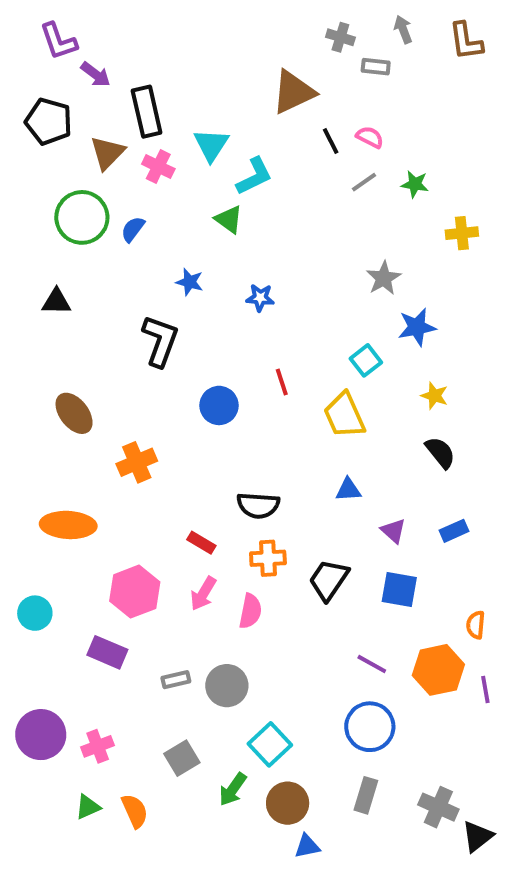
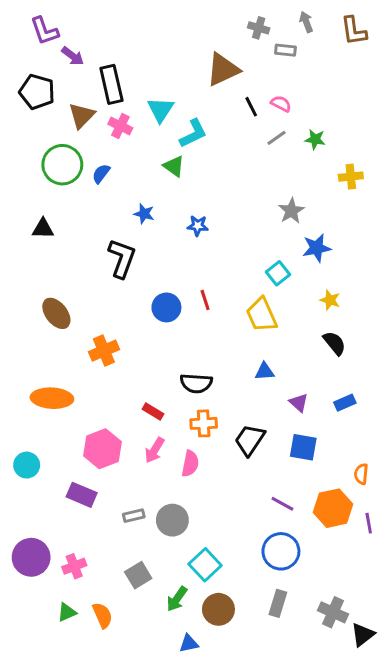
red line: (282, 382) -> (205, 300), moved
blue triangle: (307, 846) -> (189, 644), moved

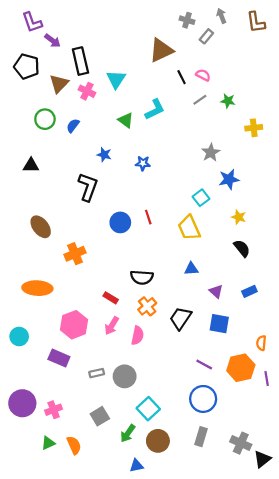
gray rectangle: (285, 50) -> (206, 36), turned -56
cyan L-shape: (193, 133) -> (155, 109), moved
green circle: (62, 165) -> (45, 119), size x0.7
orange cross: (204, 423) -> (147, 306), turned -36

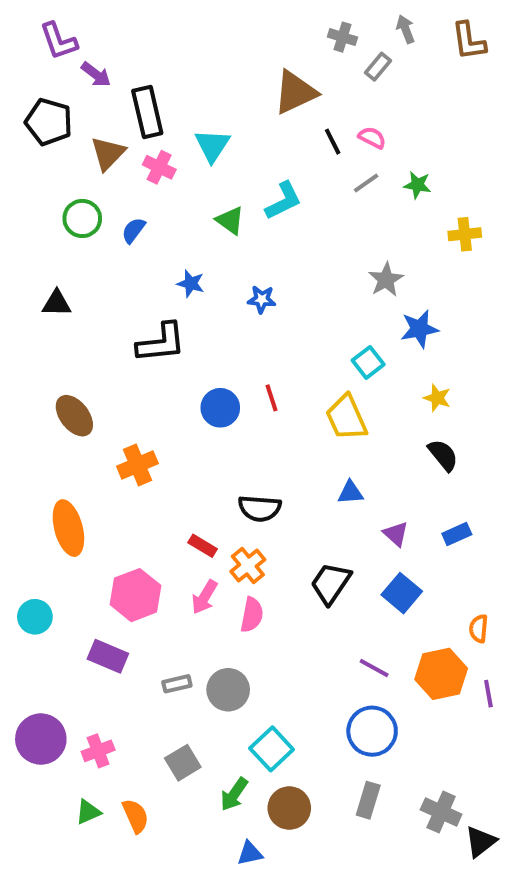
black L-shape: (88, 187) -> (161, 343), turned 64
orange ellipse: (37, 288) -> (68, 528), turned 72
orange cross: (147, 306) -> (248, 566), moved
blue square: (219, 324) -> (402, 593), turned 30

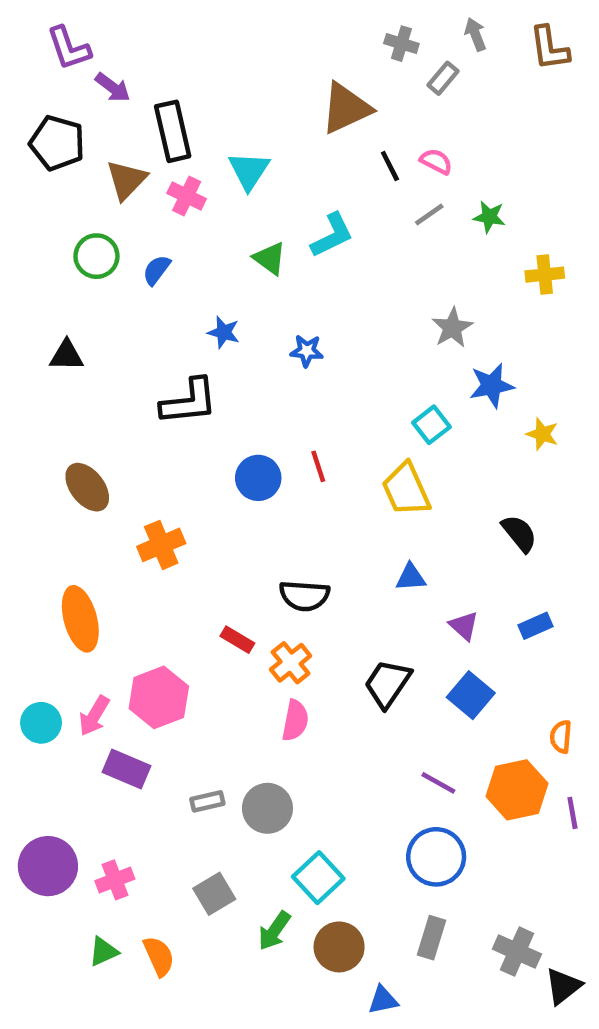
yellow star: (437, 398) -> (542, 434), moved
pink arrow: (204, 597) -> (94, 716), moved
blue triangle: (250, 853) -> (383, 1000), moved

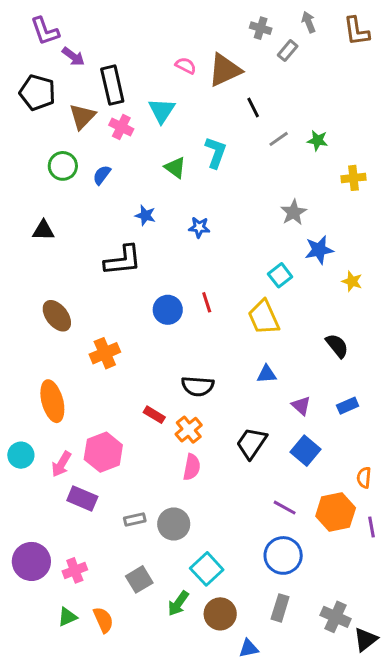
pink semicircle: (436, 161) -> (186, 66), moved
cyan L-shape: (332, 235) -> (216, 152), turned -44
cyan circle: (41, 723) -> (21, 455), moved

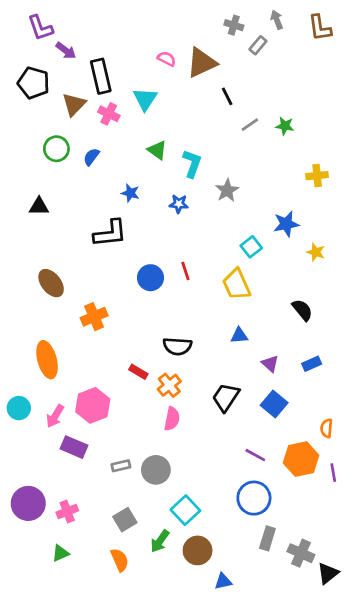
cyan L-shape: (216, 152) -> (192, 164), moved
yellow cross: (354, 178) -> (317, 176), moved
gray star: (294, 212) -> (227, 190), moved
gray rectangle: (280, 608) -> (267, 538), moved
orange semicircle: (103, 620) -> (120, 560), moved

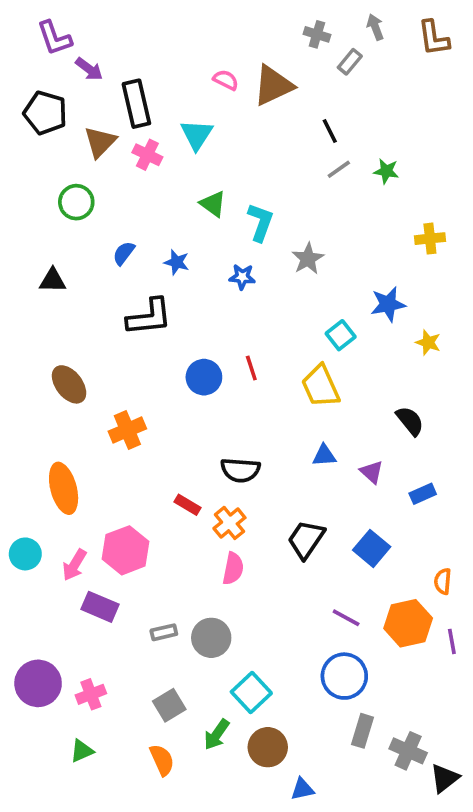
black line: (227, 96) -> (330, 131), moved
blue semicircle: (91, 157) -> (124, 253), moved
purple triangle: (270, 364) -> (372, 472), moved

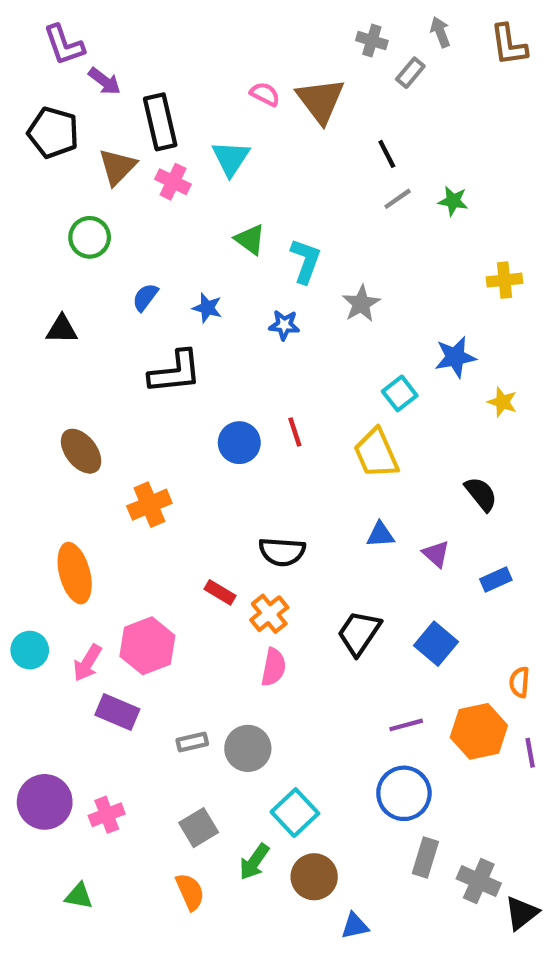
brown triangle: (273, 85) -> (321, 100), turned -42
purple line: (346, 618) -> (406, 725), turned -44
green triangle: (82, 751) -> (79, 896), moved, turned 35

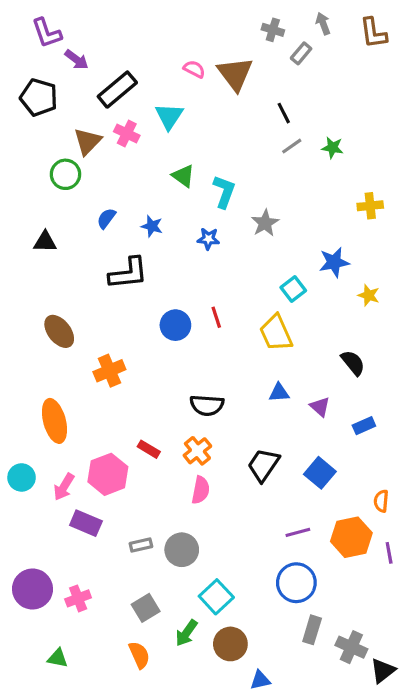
black rectangle: (160, 122) -> (117, 90), turned 63
brown triangle: (117, 167) -> (87, 141), moved
red rectangle: (220, 592) -> (149, 449), moved

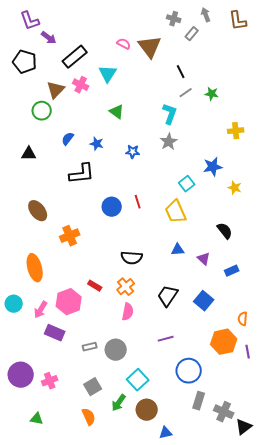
cyan L-shape: (224, 192) -> (170, 114), moved
purple line: (298, 532) -> (166, 339), moved

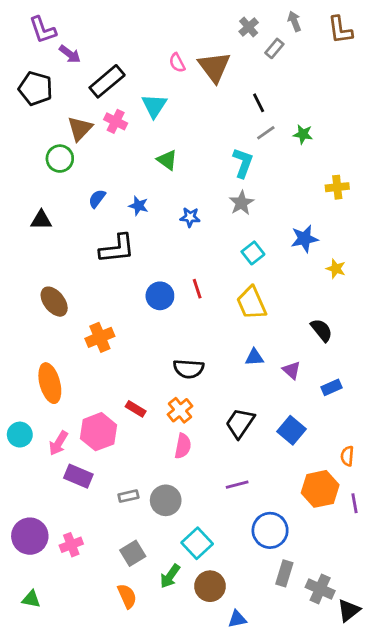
gray cross: (174, 19) -> (249, 27), turned 32
pink semicircle: (124, 44) -> (177, 63), turned -144
cyan square: (187, 184) -> (253, 253), moved
green triangle: (37, 419) -> (31, 599), moved

